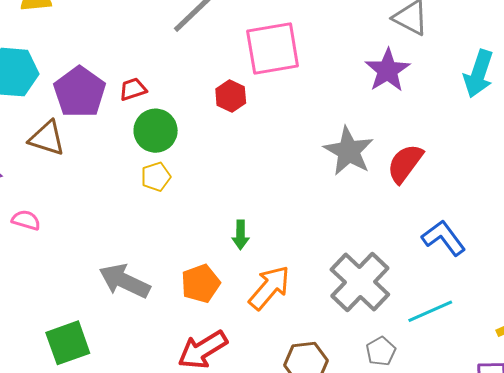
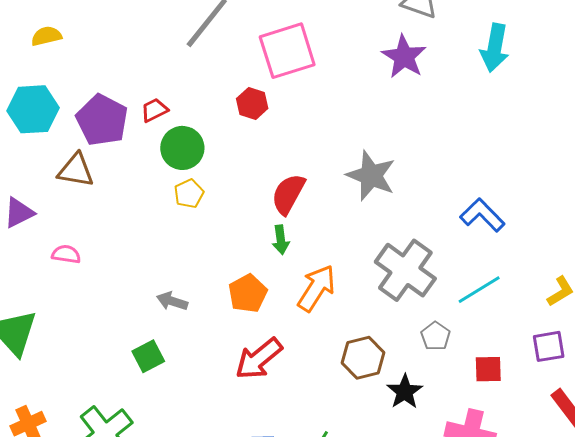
gray star: (349, 151) -> (371, 176), moved
red semicircle: (405, 163) -> (288, 194), moved
gray arrow: (125, 281) -> (172, 301), size x0.6
green square: (68, 343) -> (148, 356), moved, size x0.7

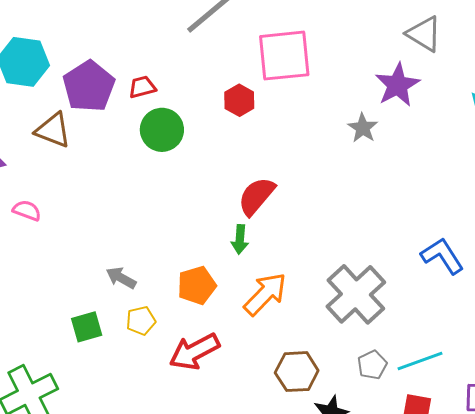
gray star: (371, 176) -> (363, 128), moved, size x0.6
yellow pentagon: (189, 194) -> (141, 321), moved
cyan line: (479, 290) -> (420, 361), moved

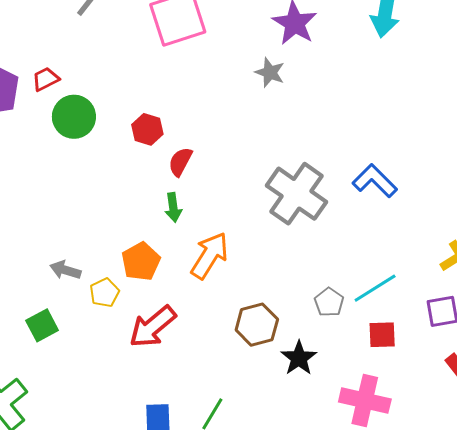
red hexagon: (239, 100) -> (147, 129), moved
red semicircle: (256, 196) -> (180, 162), size x0.7
gray cross: (356, 294) -> (297, 194), moved
yellow pentagon: (141, 321) -> (104, 293), moved

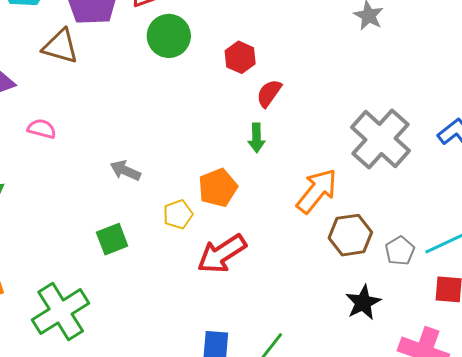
orange arrow: (210, 255) -> (317, 191), moved
gray arrow: (65, 270) -> (125, 171), moved
brown hexagon: (257, 325) -> (350, 235), moved

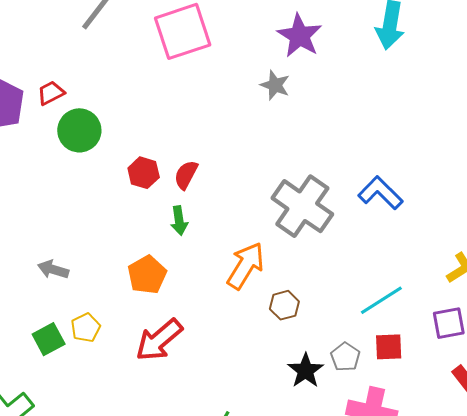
red hexagon: (240, 57) -> (144, 173), moved
yellow pentagon: (178, 214) -> (86, 328), moved
brown hexagon: (350, 235) -> (284, 305), size x0.7
gray pentagon: (400, 251) -> (345, 357), moved

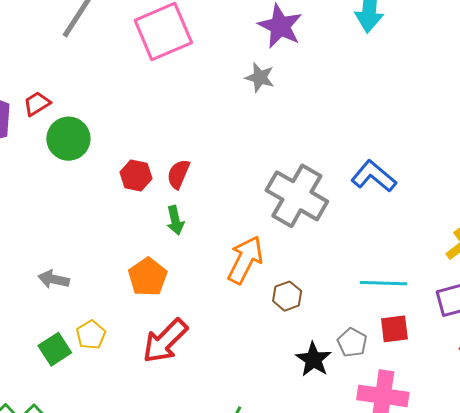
cyan line: (381, 300) -> (383, 283), turned 39

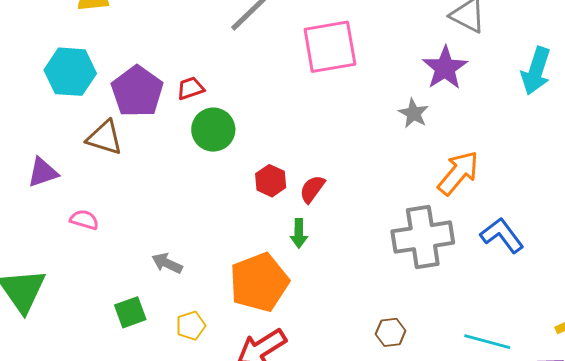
gray cross: (297, 196) -> (423, 237), turned 38
orange arrow: (245, 260) -> (458, 173), moved
orange pentagon: (148, 277) -> (259, 282), size x1.5
green square: (55, 349) -> (130, 312), moved

